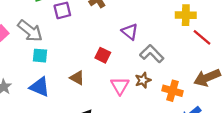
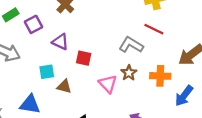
purple triangle: (130, 32) -> (60, 42), moved
red line: (202, 37) -> (154, 29), moved
cyan square: (40, 56) -> (47, 72), moved

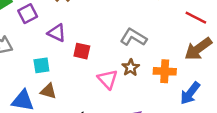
red line: (154, 29) -> (196, 18), moved
brown triangle: (64, 86) -> (48, 91), moved

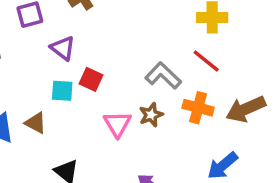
red line: (196, 18) -> (206, 61), moved
cyan square: (41, 65) -> (62, 91), moved
orange cross: (165, 71) -> (198, 108), moved

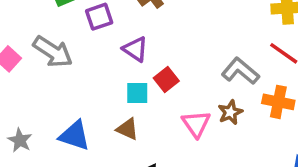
red square: (91, 79) -> (166, 79), turned 30
brown triangle: (36, 123) -> (127, 129), moved

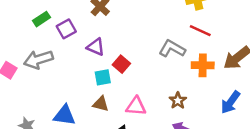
gray arrow: (53, 52) -> (38, 59), turned 140
brown star: (230, 112) -> (178, 101), moved
pink triangle: (196, 124) -> (136, 106), moved, turned -40

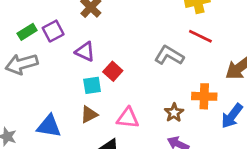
green rectangle: (41, 19) -> (27, 32), moved
orange cross: (203, 65) -> (204, 96), moved
brown triangle: (101, 104) -> (89, 114), turned -42

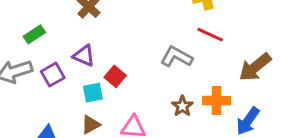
purple square: (53, 31) -> (53, 75), moved
green rectangle: (27, 32) -> (34, 34), moved
brown star: (174, 113) -> (182, 106), moved

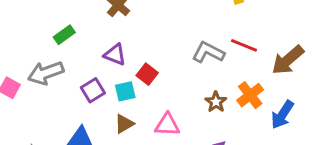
red line: (210, 35) -> (244, 45), moved
purple square: (53, 75) -> (93, 90), moved
orange cross: (217, 101) -> (250, 95), turned -36

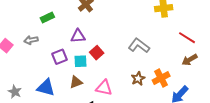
red line: (244, 45) -> (187, 38), moved
purple triangle: (115, 55) -> (78, 36), turned -35
brown arrow: (288, 60) -> (190, 60), size x0.7
gray arrow: (46, 73) -> (31, 40), size x0.6

